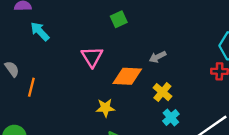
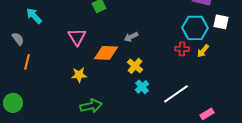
gray semicircle: (12, 69) -> (18, 39), moved
yellow star: (105, 108) -> (79, 75), moved

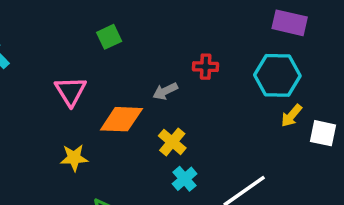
white square: (221, 22) -> (323, 133), moved
red cross: (182, 49) -> (206, 67), moved

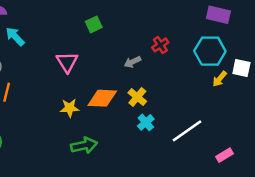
red cross: (206, 67) -> (160, 45), turned -35
orange diamond: (121, 119) -> (102, 98), moved
white square: (323, 133) -> (241, 68), moved

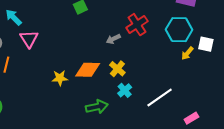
red cross: (160, 45) -> (137, 25), size x1.5
pink triangle: (67, 62) -> (29, 39), moved
green arrow: (84, 145) -> (97, 107), moved

